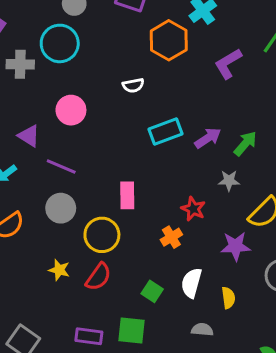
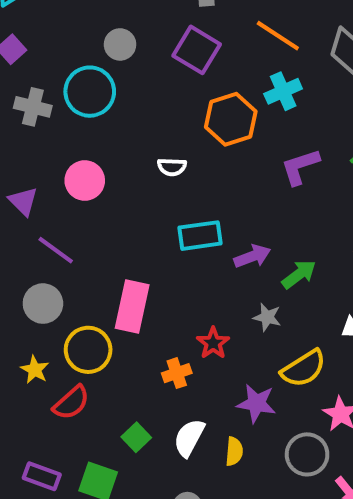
pink rectangle: (127, 195) -> (132, 306), size x1.4
yellow star: (59, 270) -> (35, 370), moved
yellow semicircle: (228, 298) -> (234, 451), moved

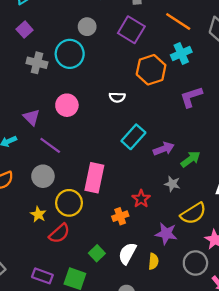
cyan rectangle: (200, 236) -> (133, 137), turned -40

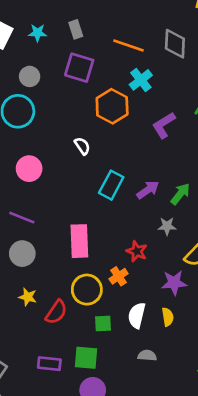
white semicircle: (117, 97) -> (82, 146), turned -112
yellow circle: (69, 203) -> (87, 290), moved
green square: (97, 253) -> (103, 324), turned -35

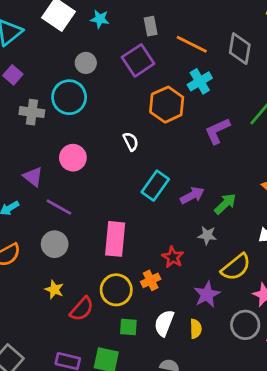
gray rectangle: (76, 29) -> (151, 26), moved
purple square: (79, 68) -> (138, 60), turned 32
purple star: (174, 283) -> (207, 294), turned -30

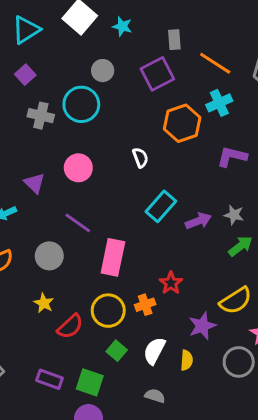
purple L-shape: (217, 131) -> (232, 157), turned 32
green arrow: (225, 204) -> (240, 246), moved
purple line: (59, 207) -> (78, 223), moved
gray star: (207, 235) -> (234, 215), moved
green square: (128, 327) -> (117, 351), turned 30

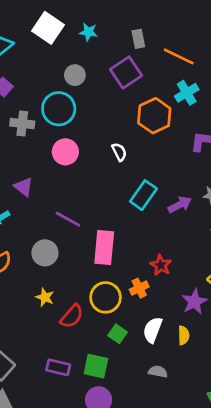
pink circle: (78, 168) -> (65, 152), moved

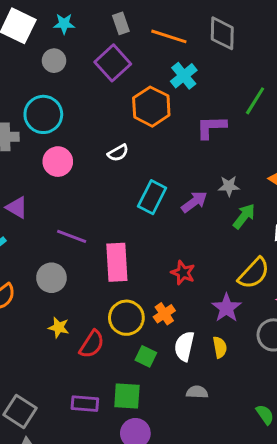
gray circle: (75, 75) -> (54, 61), moved
white semicircle: (119, 152) -> (118, 153), turned 96
orange cross: (139, 288) -> (164, 314), moved

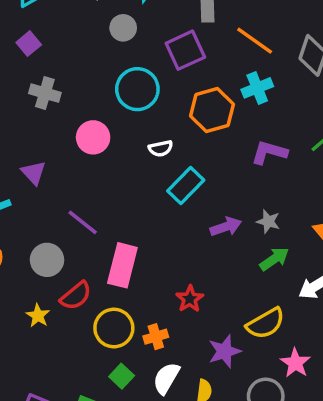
cyan circle: (43, 114) -> (137, 89), moved
cyan rectangle: (152, 197) -> (186, 185), moved
red semicircle: (92, 344) -> (76, 296), moved

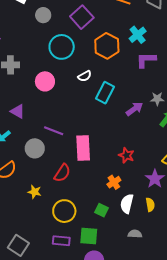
cyan cross: (257, 88) -> (138, 35), moved
gray circle: (47, 260) -> (35, 148), moved
yellow star: (38, 316) -> (34, 192), moved
yellow circle: (114, 328) -> (64, 211), moved

